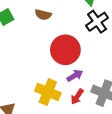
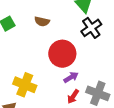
yellow cross: (48, 92) -> (25, 85), moved

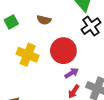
yellow cross: (25, 85) -> (28, 55), moved

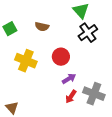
red circle: (63, 51) -> (61, 57), size x0.7

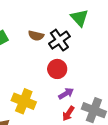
black cross: (88, 33) -> (59, 40), moved
yellow cross: (26, 61) -> (24, 101), moved

